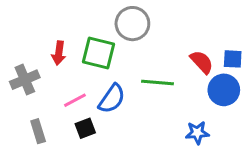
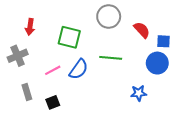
gray circle: (132, 24) -> (109, 16), moved
red arrow: (59, 53) -> (30, 27), moved
red semicircle: (202, 62) -> (142, 30), moved
black square: (85, 128) -> (53, 102), moved

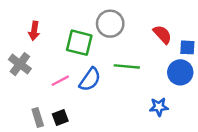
gray circle: (109, 16) -> (110, 24), moved
gray cross: (18, 56) -> (20, 64), turned -30
gray rectangle: (27, 92) -> (38, 118), moved

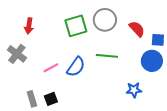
gray circle: (110, 24) -> (105, 20), moved
green square: (79, 43) -> (76, 26), moved, turned -30

